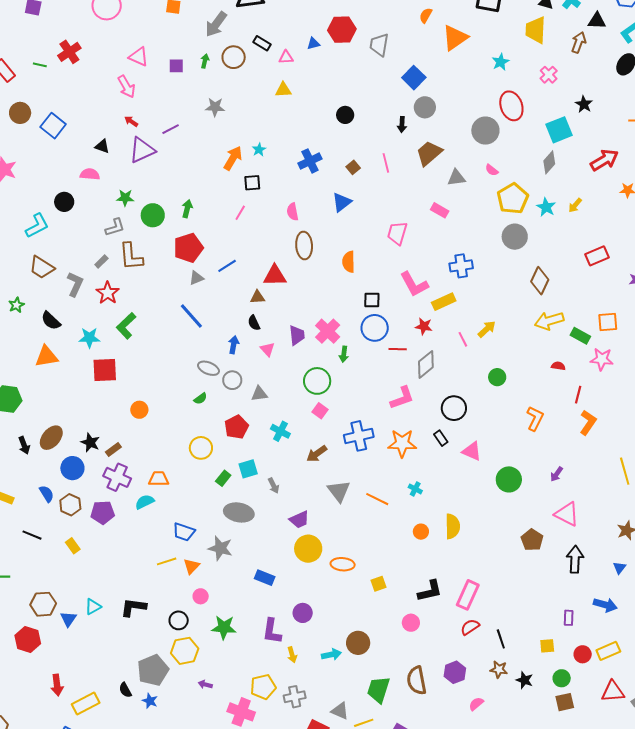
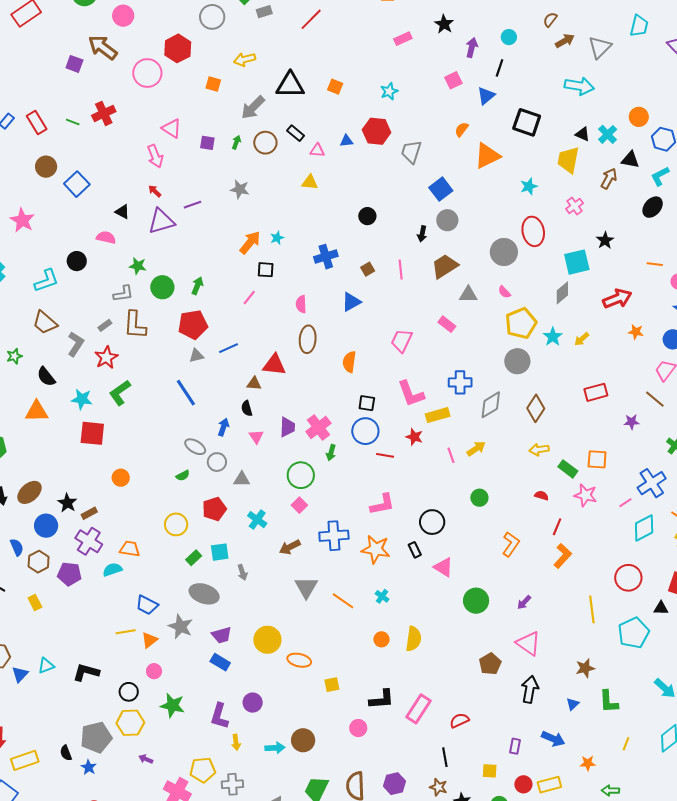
yellow arrow: (549, 321) -> (539, 450), size x0.7
gray diamond: (426, 364) -> (491, 405), moved
purple trapezoid: (299, 520) -> (222, 635), moved
red semicircle: (470, 627) -> (459, 720), moved

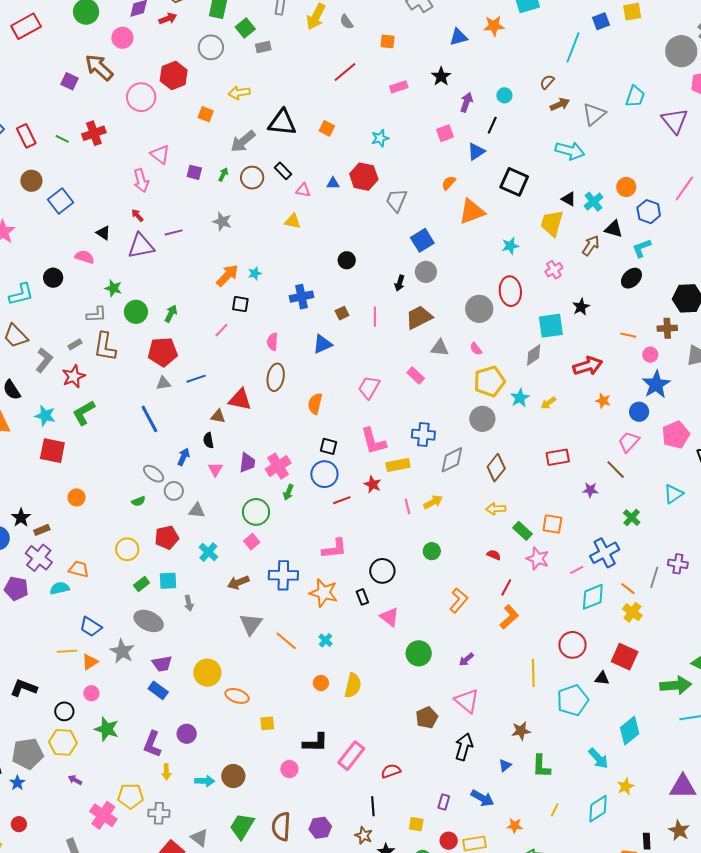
red line: (311, 19) -> (345, 72), moved
red line: (385, 455) -> (342, 500), turned -36

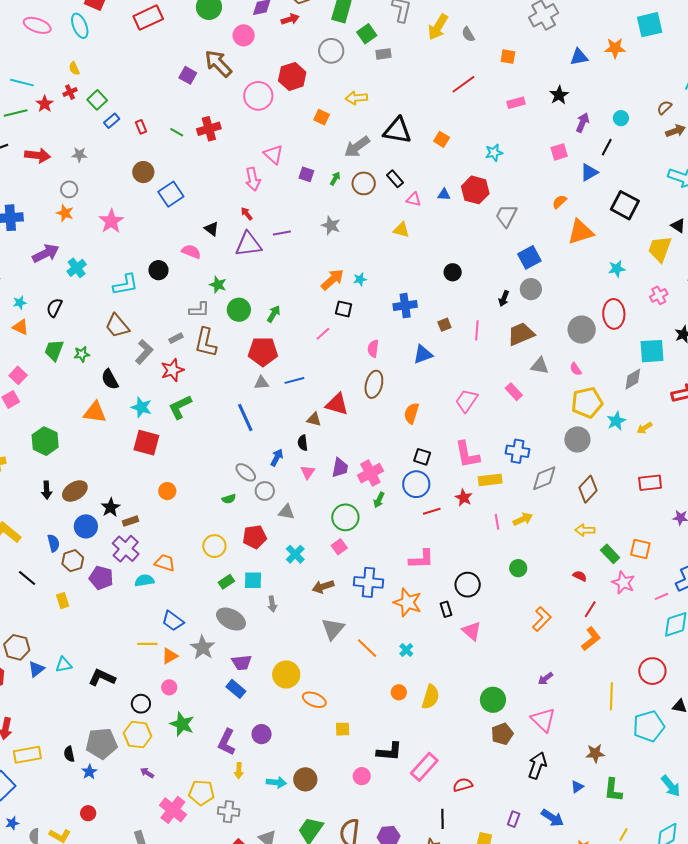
red rectangle: (26, 136) -> (141, 127), size x0.6
green circle: (419, 653) -> (493, 700), moved

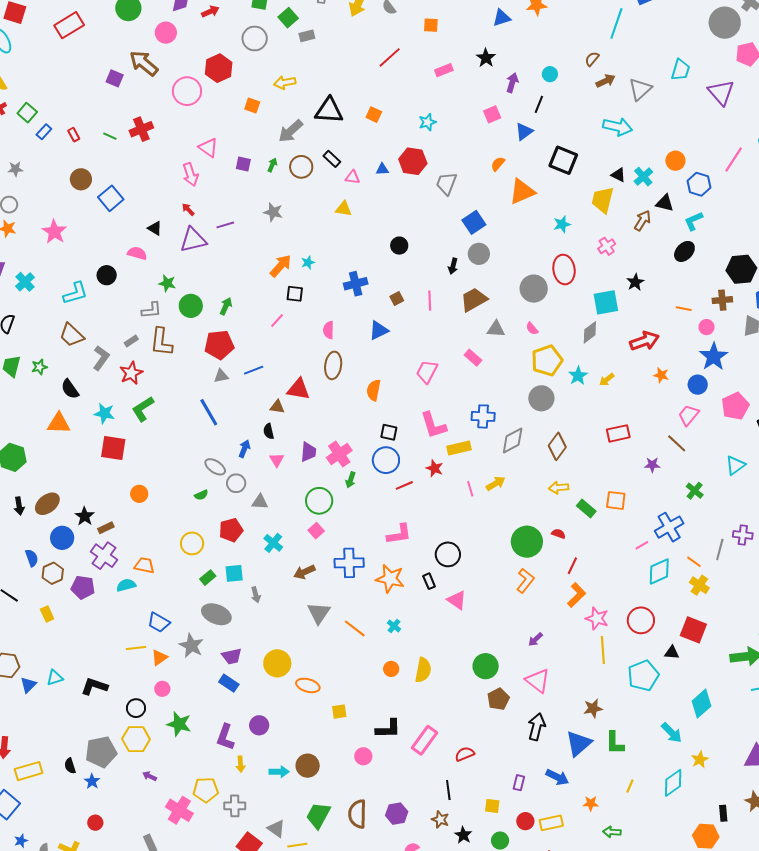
green circle: (518, 568) -> (527, 542), moved, size x1.8
pink star: (623, 583) -> (597, 618), moved
blue triangle: (577, 787) -> (579, 744), size x2.0

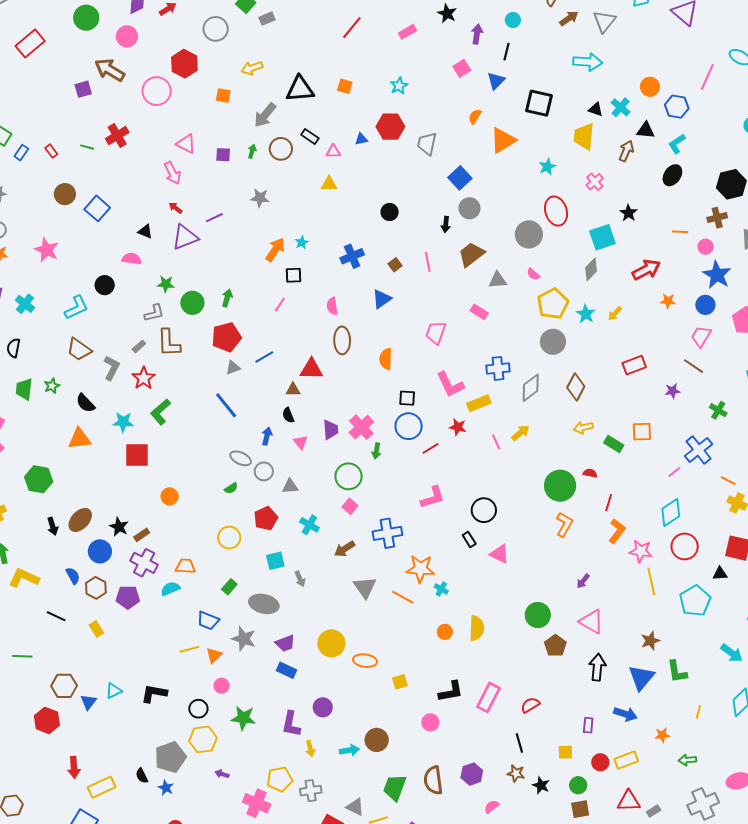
purple square: (115, 78) -> (83, 89), turned -30
cyan diamond: (659, 571) -> (671, 513), moved
green rectangle: (208, 578) -> (229, 587), moved
orange star: (390, 579) -> (420, 569), moved

